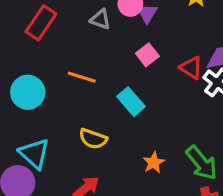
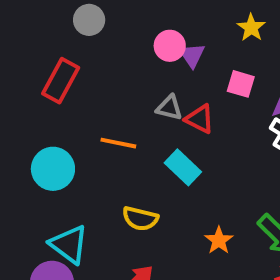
gray triangle: (100, 19) -> (169, 108), moved
pink square: (147, 55) -> (241, 84), moved, turned -30
red triangle: (191, 68) -> (200, 119), moved

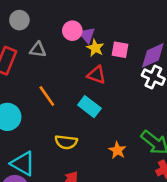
yellow star: (251, 28) -> (95, 48), moved
gray triangle: (169, 108) -> (38, 50), moved
orange line: (118, 143) -> (47, 96), turned 50

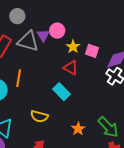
purple triangle: (87, 35) -> (43, 35), moved
gray triangle: (38, 50) -> (28, 41), size x1.6
orange line: (47, 96) -> (19, 78), moved, turned 36

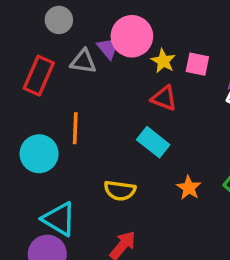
pink circle: (57, 31) -> (132, 36), size x1.5
gray triangle: (28, 41) -> (83, 61), size x0.7
orange star: (78, 129) -> (189, 188), moved

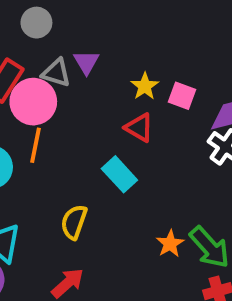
pink circle: (132, 36) -> (33, 102), moved
orange star: (189, 188) -> (170, 244), moved
yellow semicircle: (120, 191) -> (74, 222), turned 92

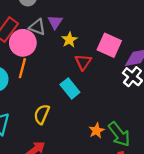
yellow star: (145, 86) -> (69, 40), moved
pink square: (182, 96) -> (109, 45), size x1.5
red triangle: (139, 128) -> (83, 62), turned 30

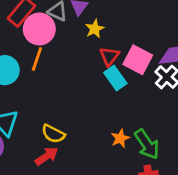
pink square: (109, 45) -> (138, 60), moved
cyan rectangle: (70, 88) -> (115, 78), moved
yellow semicircle: (42, 114) -> (53, 134), moved, turned -90

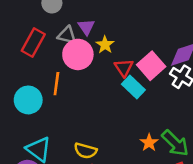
pink circle: (39, 29) -> (78, 54), moved
pink square: (138, 60) -> (151, 66), turned 32

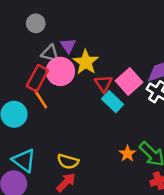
red rectangle: (33, 43) -> (37, 78), moved
yellow star: (105, 45) -> (86, 62), size x1.5
orange line: (56, 84) -> (40, 99), turned -40

